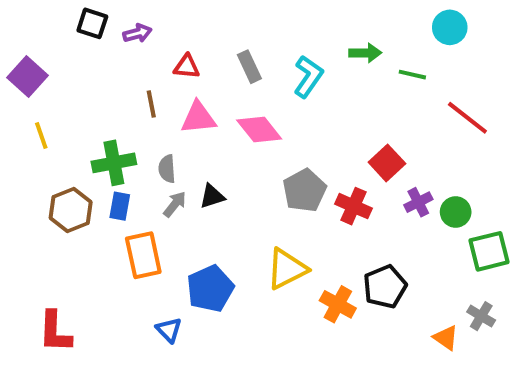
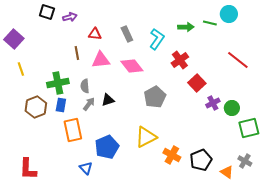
green line: (412, 75) -> (210, 23), moved
red cross: (353, 206) -> (180, 60), moved, turned 30
black pentagon: (385, 287) -> (201, 160), moved

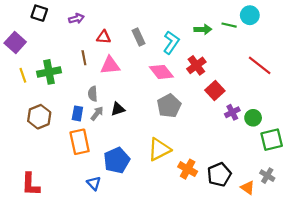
black square: (47, 12) -> (39, 13), moved
pink diamond: (132, 66) -> (161, 72), moved
green cross: (58, 83) -> (49, 72), moved
blue rectangle: (61, 105) -> (77, 113), moved

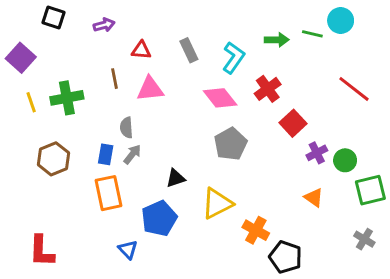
black triangle: (118, 109) -> (175, 178), moved
black pentagon: (219, 175) -> (286, 257), moved, turned -30
orange triangle: (248, 188) -> (314, 198), moved

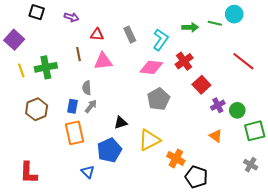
purple arrow: (104, 25) -> (71, 17), turned 32
pink diamond: (220, 98) -> (151, 67), turned -45

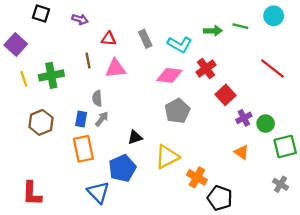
cyan circle: (234, 14) -> (274, 16), moved
cyan L-shape: (160, 40) -> (180, 44), turned 85
blue triangle: (88, 172) -> (98, 192), size x1.5

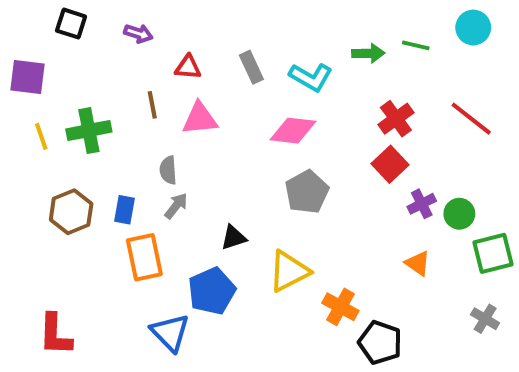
purple square: (16, 44) -> (27, 77), turned -35
red cross: (206, 69) -> (396, 119), moved
blue rectangle: (81, 119) -> (125, 210), moved

